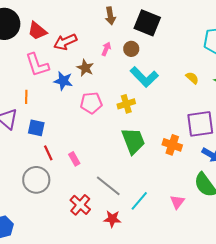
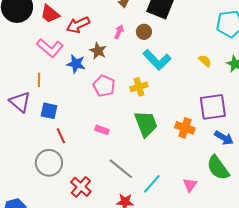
pink L-shape: (37, 65) -> (50, 48), turned -32
pink pentagon: (91, 103) -> (104, 86), turned 30
pink rectangle: (74, 159) -> (102, 130), moved, turned -40
red cross: (80, 205) -> (81, 187), moved

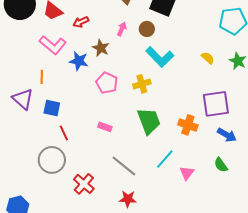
red arrow: (78, 25) -> (81, 22), size x0.7
green semicircle: (218, 168) -> (221, 165), size x0.6
cyan line: (152, 184) -> (165, 159), moved
pink triangle: (190, 185) -> (187, 173), moved

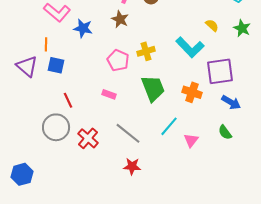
brown star: (101, 48) -> (120, 19), moved
cyan L-shape: (160, 57) -> (190, 47), moved
pink pentagon: (107, 83) -> (118, 60), moved
blue square: (52, 108) -> (56, 65), moved
red cross: (84, 184) -> (88, 138), moved

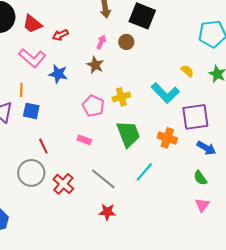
pink triangle: (191, 140) -> (202, 205), moved

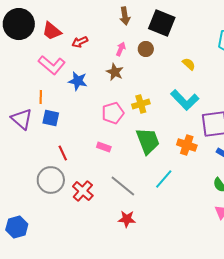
yellow semicircle: (187, 71) -> (189, 64), moved
pink pentagon: (93, 106) -> (113, 113), turned 30

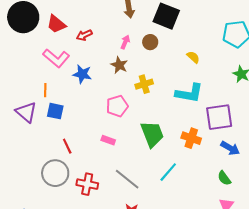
cyan L-shape: (185, 100) -> (189, 93), turned -36
yellow cross: (141, 104) -> (144, 84), moved
red cross: (83, 191) -> (87, 184), turned -30

